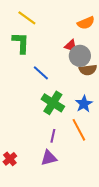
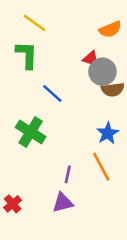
green cross: (53, 103) -> (31, 132), moved

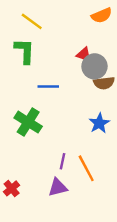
orange semicircle: (110, 29) -> (102, 15), moved
blue line: (52, 93) -> (48, 87), turned -42
orange line: (101, 167) -> (86, 168), moved

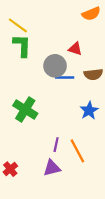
yellow line: (32, 21) -> (18, 25), moved
gray circle: (94, 66) -> (55, 66), moved
blue line: (48, 87) -> (65, 78), moved

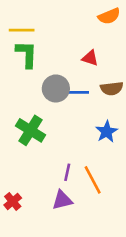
yellow line: (18, 25) -> (22, 30), turned -36
gray circle: (55, 66) -> (56, 88), moved

